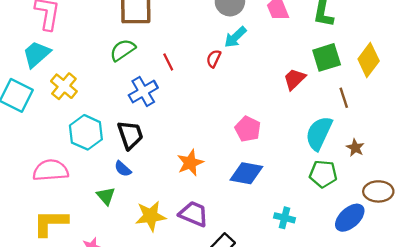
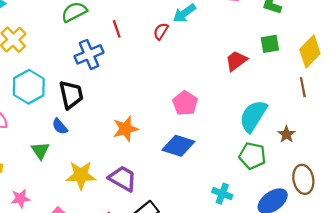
green square: (327, 57) -> (270, 44), size x0.7
brown line: (344, 98) -> (303, 87), moved
brown ellipse: (378, 191) -> (303, 179), turned 72
cyan cross: (285, 218) -> (222, 194), moved

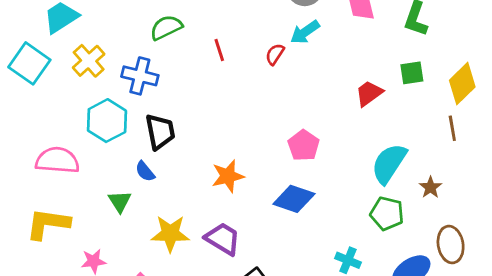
blue cross: (89, 54) -> (140, 76), moved, turned 36

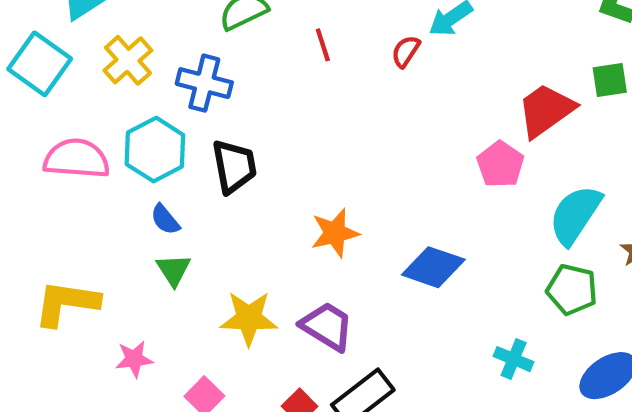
red trapezoid: (369, 93) -> (546, 110), size x1.4
pink pentagon: (304, 145) -> (500, 164), moved
pink semicircle: (57, 160) -> (77, 159), moved
blue semicircle: (145, 171) -> (165, 219), moved

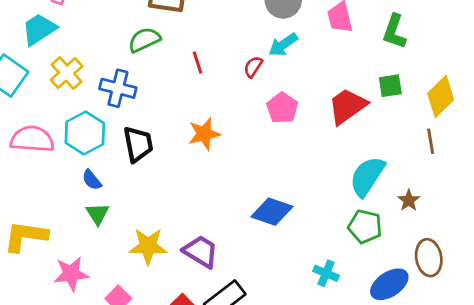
pink pentagon: (500, 164) -> (282, 108), moved
orange star: (335, 233) -> (204, 134), moved
pink star: (134, 359) -> (71, 274), size x1.4

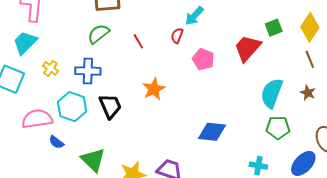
yellow cross: (67, 73) -> (50, 68), size x0.7
blue semicircle: (92, 180) -> (56, 142), moved
brown star: (409, 200) -> (308, 93), moved
green triangle: (97, 214) -> (93, 160), size x1.5

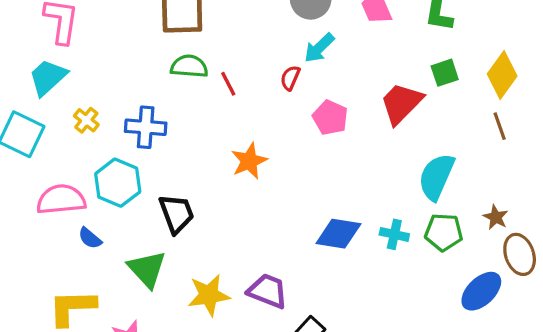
green semicircle: (98, 34) -> (189, 66), moved, turned 40
brown star: (308, 93) -> (496, 217), moved
black trapezoid: (110, 106) -> (177, 214), moved
cyan cross: (258, 166) -> (394, 234), moved

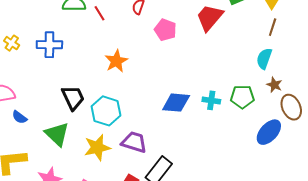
brown line: (500, 126) -> (273, 27), turned 42
cyan semicircle: (436, 177) -> (264, 59), moved, size x0.7
cyan hexagon: (118, 183) -> (106, 111), moved

